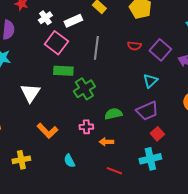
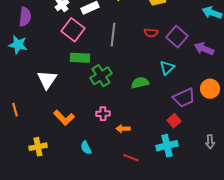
purple trapezoid: (147, 111) -> (184, 98), moved
green semicircle: (113, 114) -> (140, 83), moved

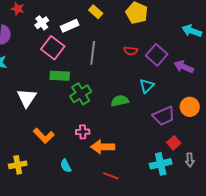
red square: (174, 121) -> (174, 143), moved
orange arrow: (123, 129) -> (103, 147), size x1.6
cyan cross: (167, 146) -> (161, 164), moved

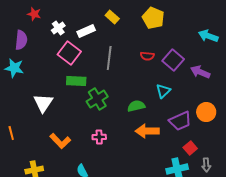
orange arrow: (103, 147) -> (147, 131), moved

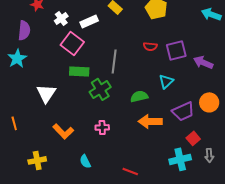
cyan arrow: (208, 36) -> (211, 14), moved
gray line: (109, 58) -> (114, 61), moved
purple square: (173, 60) -> (176, 50), turned 35
cyan star: (14, 68) -> (17, 58), turned 30

